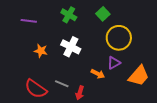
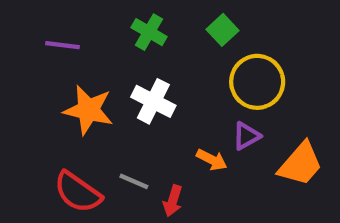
orange star: (41, 51) -> (88, 110), size x1.6

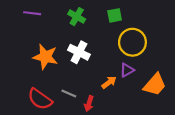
green square: (223, 30) -> (115, 15), turned 32
purple line: (62, 45) -> (32, 13), moved
orange arrow: (212, 160) -> (109, 82), turned -64

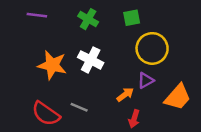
red arrow: (89, 104) -> (134, 119), moved

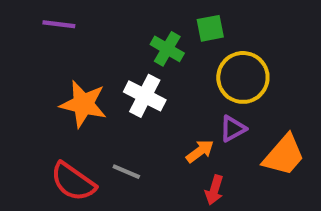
green cross: (88, 19) -> (167, 49), moved

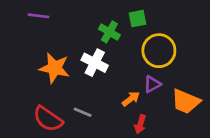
orange trapezoid: (284, 155) -> (186, 102), turned 72

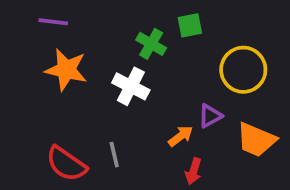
yellow circle: (159, 51) -> (243, 70), moved
orange star: (55, 68) -> (66, 70), moved
gray line: (83, 112) -> (114, 155), turned 54

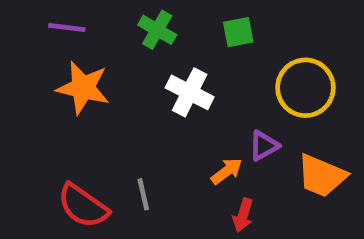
green cross: (151, 44) -> (157, 30), moved
white cross: (131, 86) -> (190, 92), moved

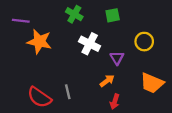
purple line: (67, 27) -> (21, 21), moved
yellow circle: (305, 88) -> (144, 42), size x0.7
purple triangle: (264, 146) -> (117, 58), moved, turned -32

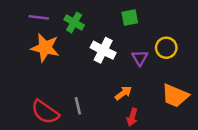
green cross: (74, 14) -> (74, 22), moved
purple line: (21, 21) -> (39, 17), moved
purple triangle: (117, 58) -> (140, 58), moved

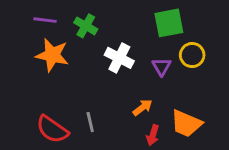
green square: (130, 17) -> (169, 23), moved, size x1.5
orange trapezoid: (175, 96) -> (186, 123), moved

